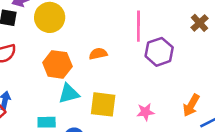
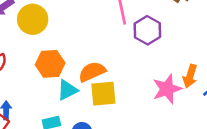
orange semicircle: (98, 54) -> (92, 72), moved, size x1.5
pink star: (145, 112) -> (167, 89), moved, size x1.6

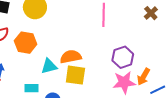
purple hexagon: (147, 30) -> (123, 57), moved
orange hexagon: (50, 64) -> (26, 43), moved

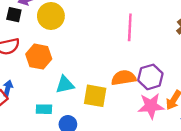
orange semicircle: (71, 57) -> (124, 78), moved

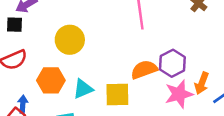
yellow circle: (51, 16) -> (70, 40), moved
orange hexagon: (39, 57) -> (51, 80), moved

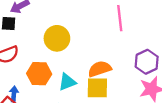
orange semicircle: (144, 70) -> (100, 69), moved

